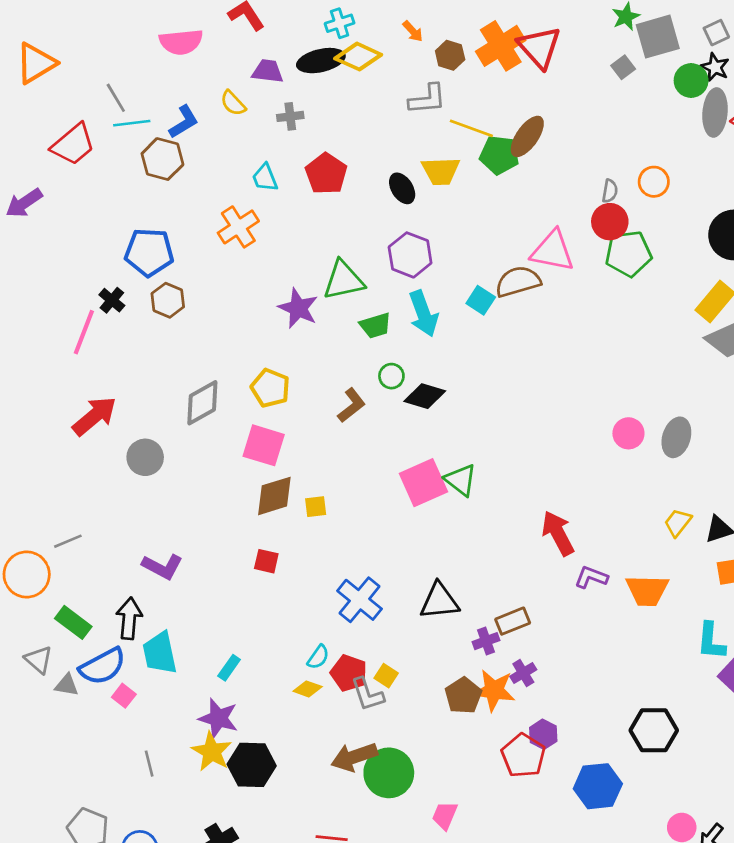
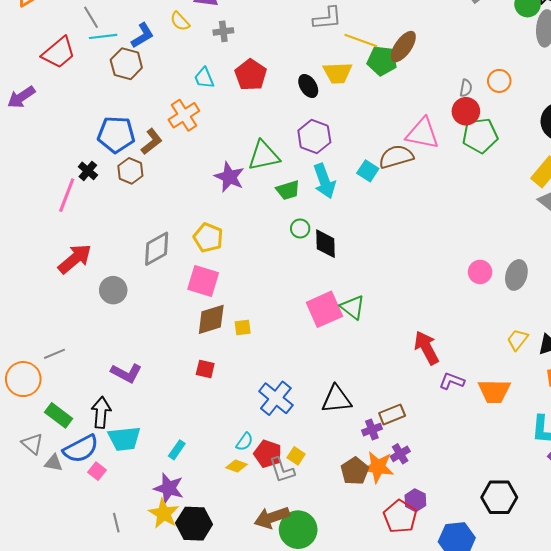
black diamond: (425, 396) -> (325, 244), turned 72
brown L-shape: (352, 405) -> (152, 142), moved
cyan trapezoid: (160, 653) -> (124, 439), turned -84

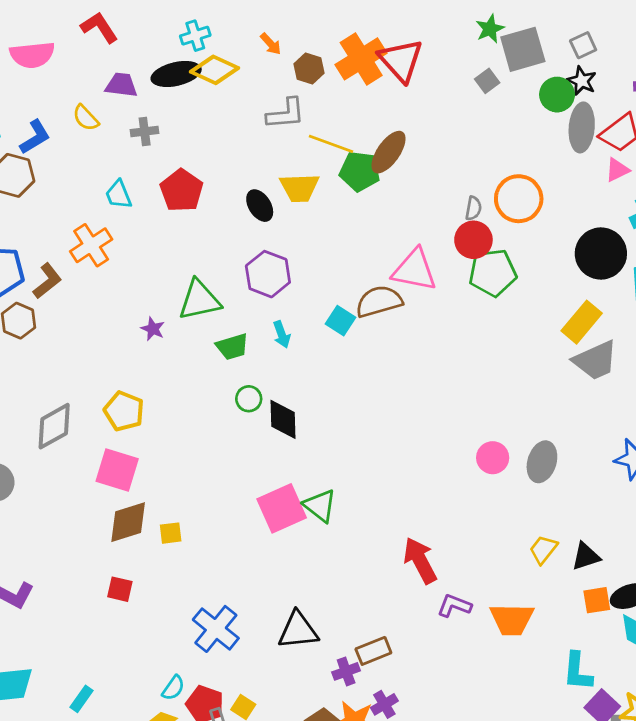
orange circle: (499, 81) -> (519, 199), size x1.5
purple star: (229, 177) -> (153, 329), size x0.6
cyan arrow: (324, 181) -> (282, 334), size x0.6

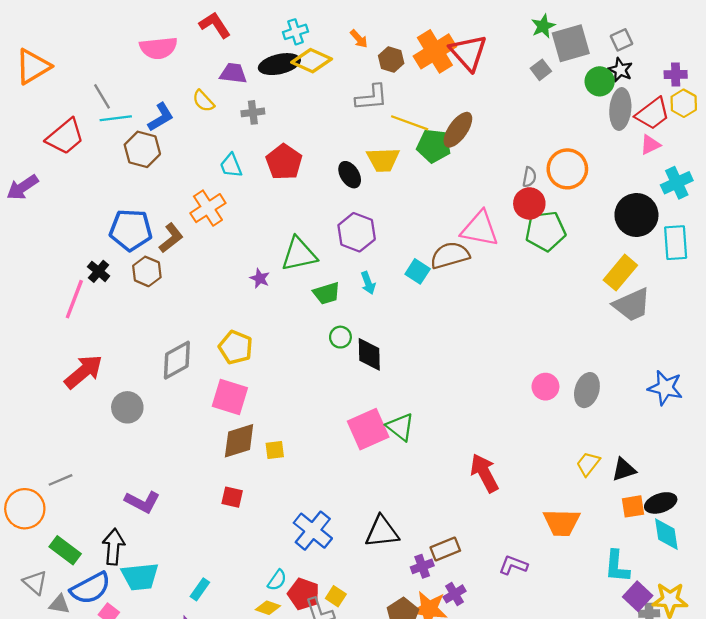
purple L-shape: (454, 606) -> (513, 565), moved

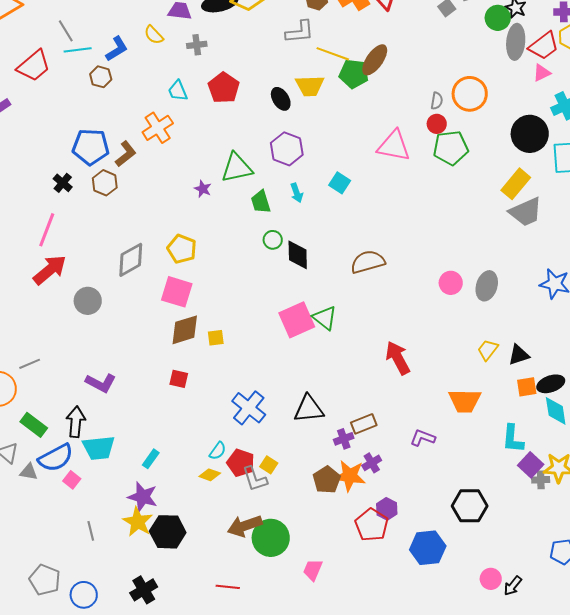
brown hexagon: (142, 149) -> (101, 77), size x0.7
red circle: (529, 203) -> (437, 124), size x0.7
brown semicircle: (450, 255) -> (368, 262), moved
green trapezoid: (327, 293) -> (261, 202), turned 90
pink line: (74, 299) -> (47, 230), moved

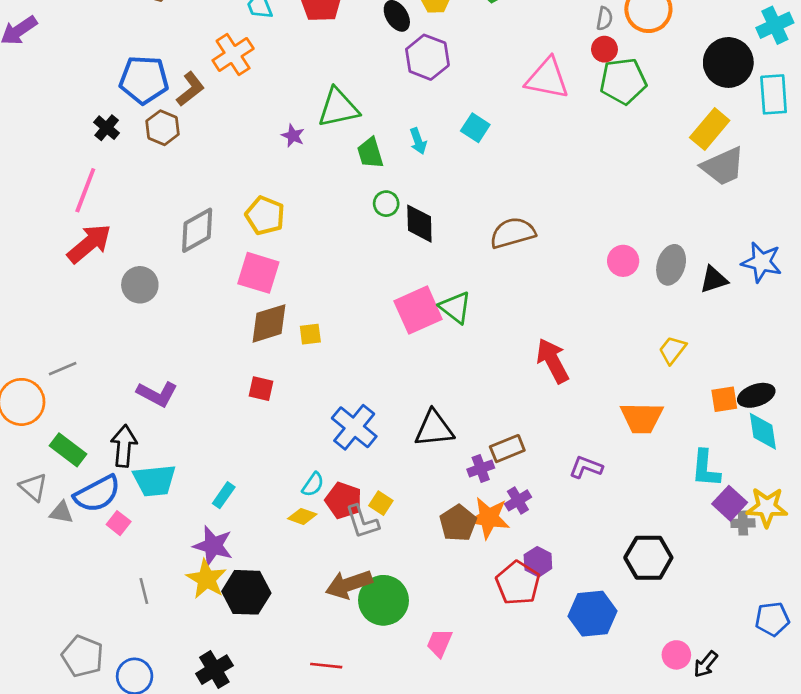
purple hexagon: (287, 149) -> (427, 57), moved
black triangle: (519, 355) -> (714, 279), moved

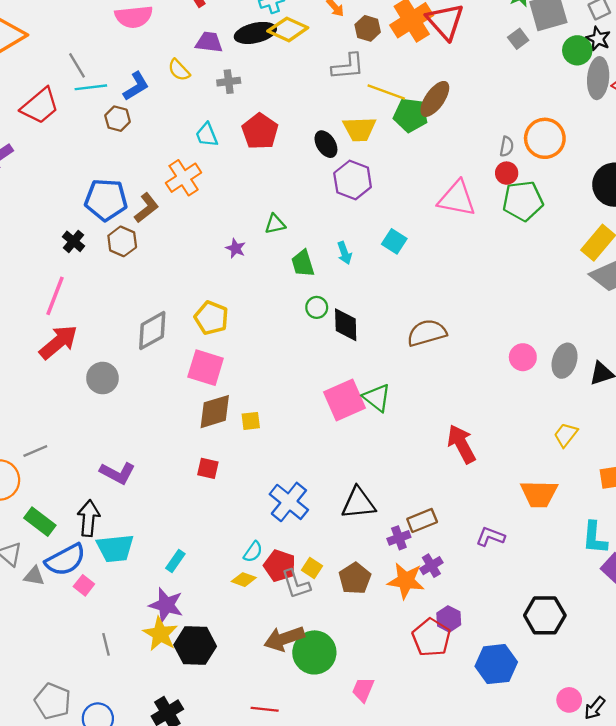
green triangle: (338, 108) -> (275, 224), size x0.6
brown pentagon: (458, 523) -> (355, 578), moved

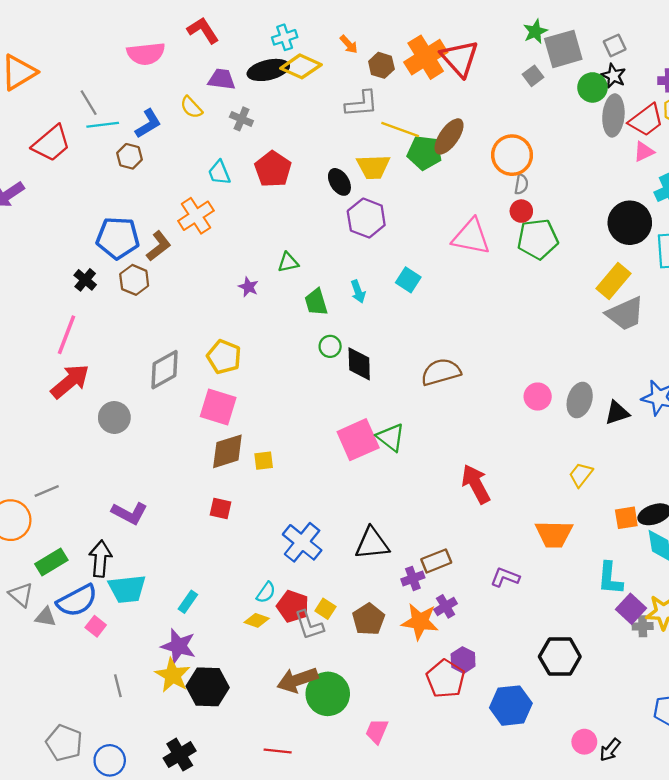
gray cross: (229, 82) -> (241, 119), turned 30
orange circle: (545, 138) -> (512, 155), moved
green rectangle: (40, 522) -> (51, 562), turned -68

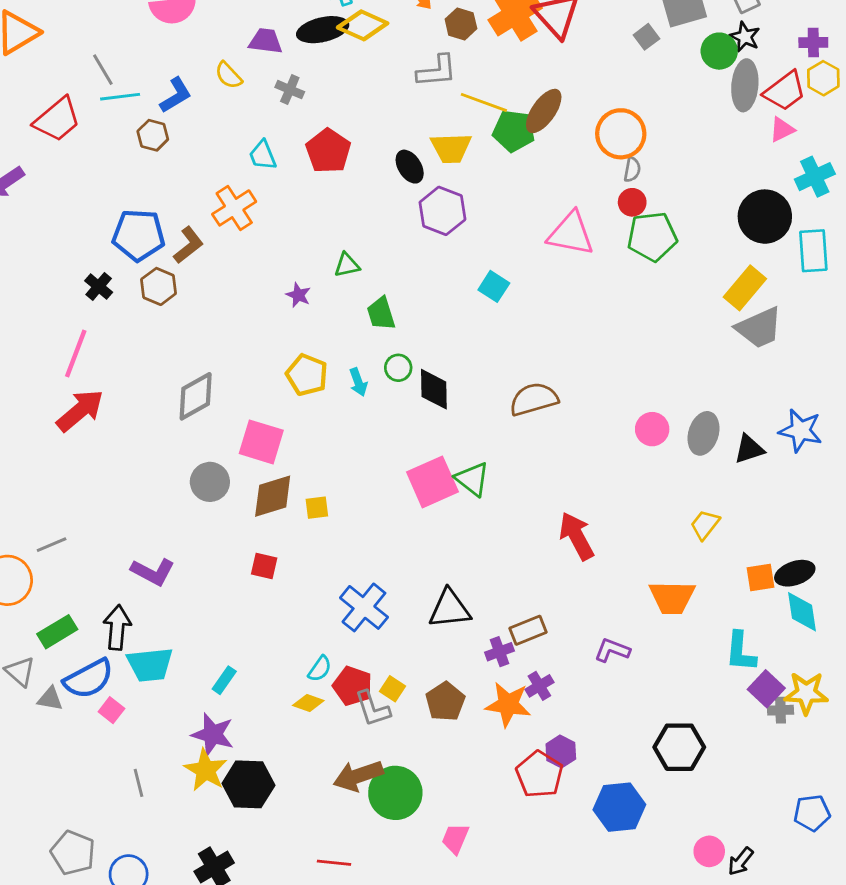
cyan arrow: (358, 292) -> (358, 382), moved
yellow pentagon: (224, 357) -> (307, 375), moved
gray circle: (114, 417) -> (210, 482), moved

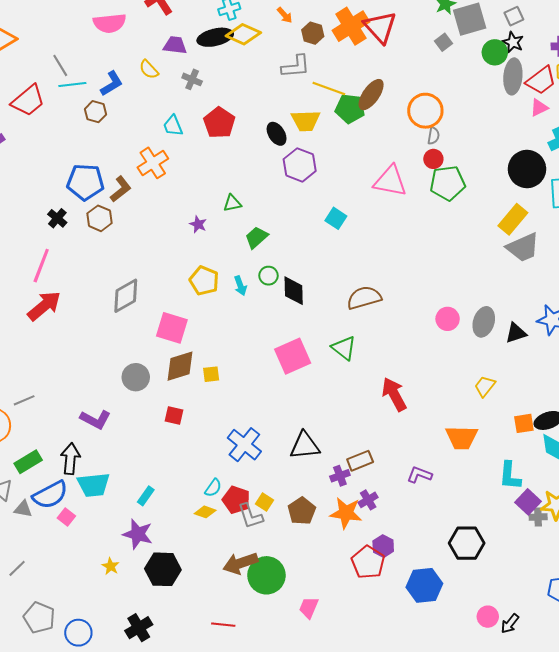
green trapezoid: (381, 314) -> (256, 237), turned 65
green triangle: (472, 479) -> (344, 348), moved
gray circle: (210, 482) -> (136, 377), moved
yellow star: (206, 770) -> (111, 566), moved, size x0.6
gray line: (139, 783) -> (17, 568), moved, turned 60

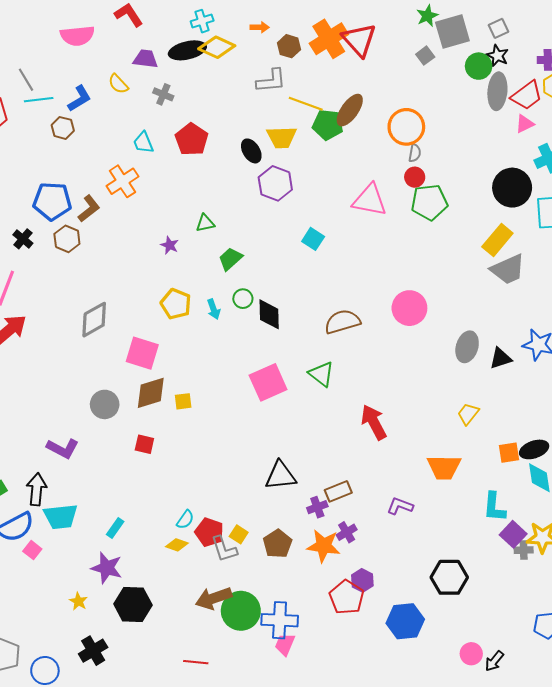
orange arrow: (285, 15) -> (260, 27), turned -48
pink circle: (448, 319) -> (409, 308), moved, size x1.4
blue cross: (244, 445) -> (280, 620), moved, turned -36
black cross: (139, 628) -> (93, 651), moved

